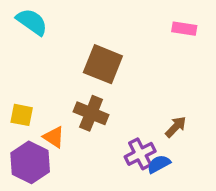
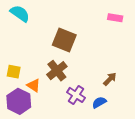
brown cross: (91, 113) -> (57, 71), turned 30
purple cross: (140, 154) -> (76, 95), moved, turned -30

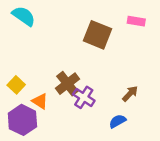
brown square: (64, 40) -> (98, 35), moved
yellow square: (14, 72) -> (16, 85), turned 32
purple cross: (76, 95) -> (84, 97), moved

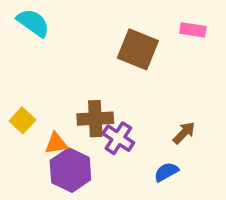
brown cross: (67, 84) -> (95, 119), turned 35
orange triangle: (40, 101) -> (56, 143), turned -42
purple hexagon: (22, 120) -> (70, 170), moved

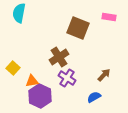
cyan semicircle: (33, 23) -> (19, 13), turned -114
brown cross: (95, 119) -> (59, 57), moved, turned -30

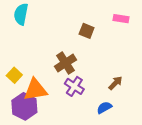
brown square: (78, 28) -> (87, 31), size x0.6
orange triangle: (32, 81) -> (35, 90), size x1.6
purple hexagon: (40, 96) -> (24, 106), moved

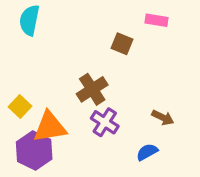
pink rectangle: (121, 19) -> (156, 20), moved
brown arrow: (115, 83) -> (163, 118), turned 72

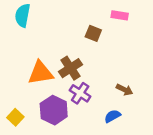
yellow square: (20, 107) -> (15, 117), moved
orange triangle: (50, 127) -> (41, 73), moved
purple hexagon: (34, 150) -> (54, 110), moved

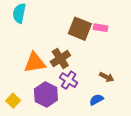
pink rectangle: (120, 15) -> (100, 28), moved
brown square: (93, 33) -> (80, 29), size x1.6

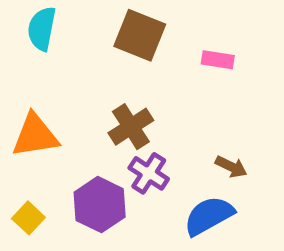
brown square: (80, 29) -> (140, 35), moved
orange triangle: (35, 63) -> (35, 136), moved
blue semicircle: (96, 100) -> (209, 216), size x1.6

